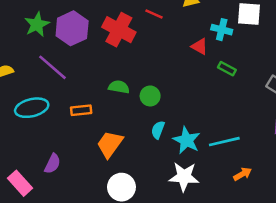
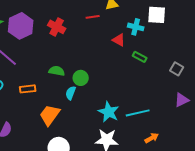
red line: (154, 14) -> (93, 17), moved, turned -32
red cross: (119, 30) -> (57, 27), size x0.7
cyan semicircle: (158, 130) -> (71, 93), moved

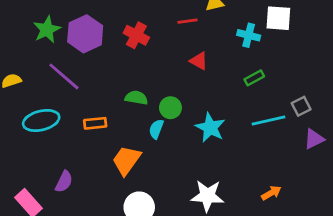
red triangle: (119, 40) -> (199, 61), moved
green rectangle: (140, 57) -> (254, 78), turned -56
gray square: (177, 69) -> (301, 106), moved, turned 32
cyan star: (109, 112) -> (210, 128), moved
cyan line: (138, 113) -> (268, 120), moved

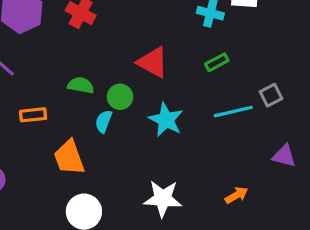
red triangle: (199, 61) -> (153, 62), moved, size x1.5
purple triangle: (314, 139) -> (284, 156), moved, turned 40
orange trapezoid: (126, 160) -> (69, 157), turned -56

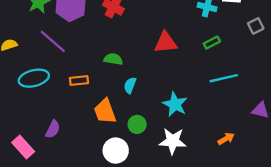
red triangle: (153, 62) -> (166, 43), turned -35
gray square: (271, 95) -> (256, 26), moved
green circle: (120, 97) -> (137, 124), moved
cyan star: (166, 120) -> (175, 104), moved

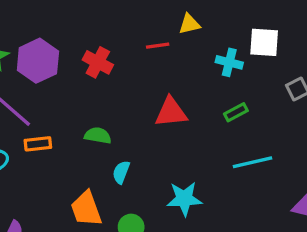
orange rectangle: (79, 81) -> (38, 144), moved
cyan star: (175, 104) -> (184, 199), turned -30

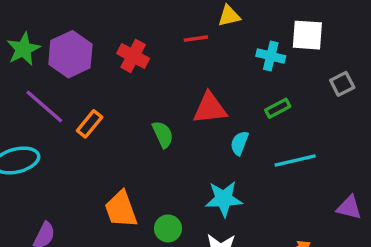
green semicircle: (98, 136) -> (163, 134), moved, turned 55
orange rectangle: (38, 144) -> (90, 124), moved, turned -45
cyan semicircle: (121, 172) -> (239, 143), moved

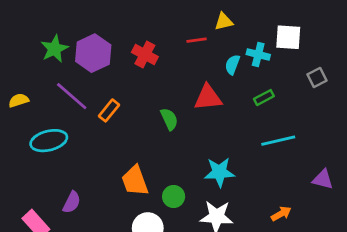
cyan semicircle: (239, 143) -> (232, 65), moved

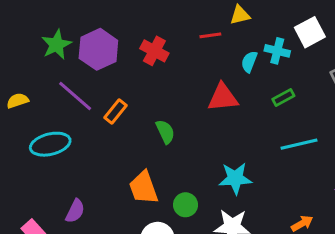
white square: (288, 37) -> (310, 32), turned -32
green semicircle: (169, 119) -> (165, 132), moved

